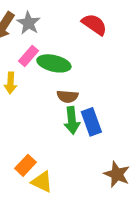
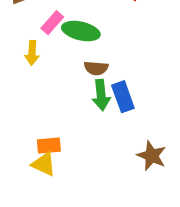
orange rectangle: (25, 165) -> (49, 146), turned 42
yellow triangle: (42, 182) -> (44, 164), moved

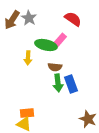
pink rectangle: (52, 23) -> (60, 40), moved
yellow arrow: (32, 53) -> (28, 58), moved

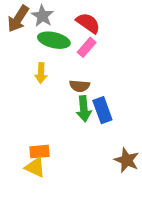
red semicircle: (73, 19) -> (88, 23), moved
green ellipse: (46, 45) -> (54, 40), moved

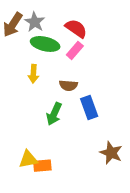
green arrow: (84, 109) -> (54, 114), moved, turned 30
orange rectangle: (40, 152) -> (42, 166), moved
yellow triangle: (35, 167) -> (28, 159), turned -36

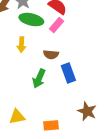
orange rectangle: (42, 166) -> (51, 125), moved

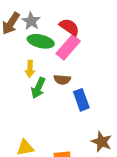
pink rectangle: (56, 25) -> (68, 47), size x1.5
green arrow: (39, 78) -> (38, 88), moved

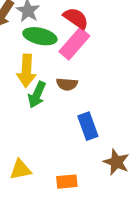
yellow arrow: (30, 69) -> (26, 71), size x1.5
blue rectangle: (81, 100) -> (88, 126), moved

